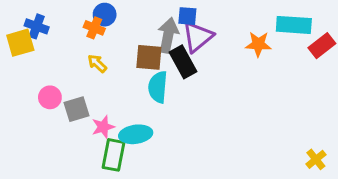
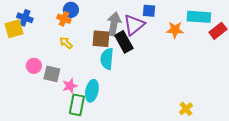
blue square: (187, 16) -> (149, 11), moved
gray square: (77, 109) -> (52, 74), turned 30
cyan ellipse: (136, 134) -> (92, 91), turned -70
yellow cross: (316, 159) -> (186, 109), moved

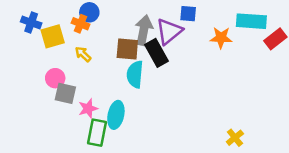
yellow square: (14, 29) -> (53, 36), moved
pink circle: (34, 66) -> (55, 78), moved

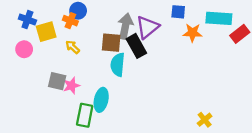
blue square: (188, 14) -> (178, 12), moved
pink circle: (55, 78) -> (24, 49), moved
pink star: (88, 109) -> (71, 86), moved

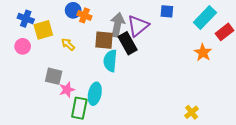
cyan rectangle: (219, 18) -> (205, 18), turned -50
orange cross: (70, 21) -> (84, 15), moved
orange star: (192, 33) -> (203, 53), moved, turned 30
pink star: (71, 86) -> (67, 90), moved

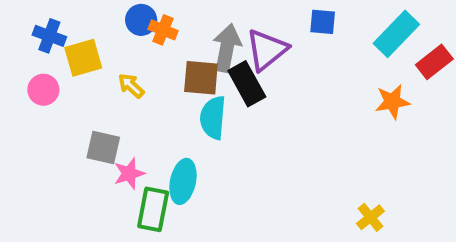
orange star: (203, 53) -> (392, 102), turned 30

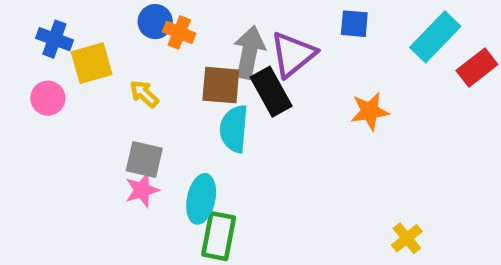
orange star: (392, 102) -> (370, 111), moved
gray square: (103, 148) -> (144, 159), moved
green rectangle: (153, 209) -> (219, 236), moved

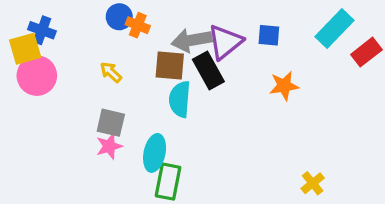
blue square: (354, 24) -> (269, 35), moved
gray arrow: (249, 52) -> (192, 40), turned -111
yellow square: (92, 63) -> (25, 49), moved
pink circle: (48, 98) -> (37, 76), size x1.5

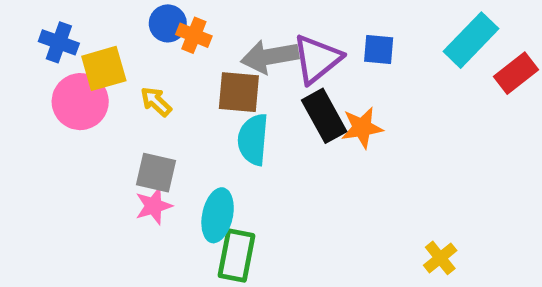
yellow square: (25, 49) -> (104, 68), moved
black rectangle: (208, 71) -> (324, 116), moved
pink circle: (37, 76) -> (80, 102), moved
orange star: (284, 86) -> (362, 128), moved

